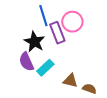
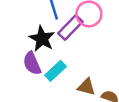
purple rectangle: (57, 33) -> (70, 28), turned 65

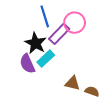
cyan rectangle: (56, 71) -> (46, 59), moved

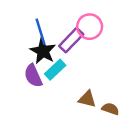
blue line: (45, 16) -> (40, 32), moved

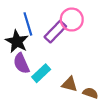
black star: (43, 51) -> (17, 41), moved
cyan rectangle: (55, 70) -> (41, 73), moved

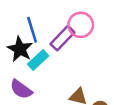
purple semicircle: (21, 63) -> (21, 89), moved, turned -30
cyan rectangle: (41, 73) -> (38, 60), moved

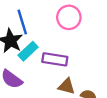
purple rectangle: (62, 38) -> (55, 59), moved, turned 55

